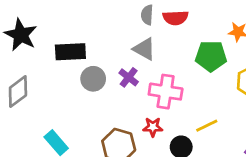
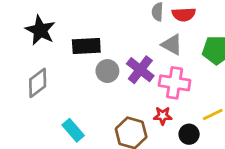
gray triangle: (144, 49) -> (172, 45), moved
purple cross: (129, 77) -> (140, 70), size x1.5

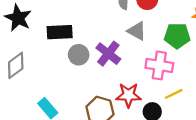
pink cross: (175, 83) -> (159, 65), moved
red star: (163, 116) -> (128, 95), size x1.5

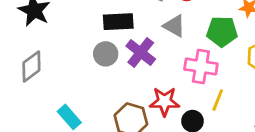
black rectangle: (60, 32) -> (118, 22), moved
yellow line: (174, 94) -> (218, 100), turned -42

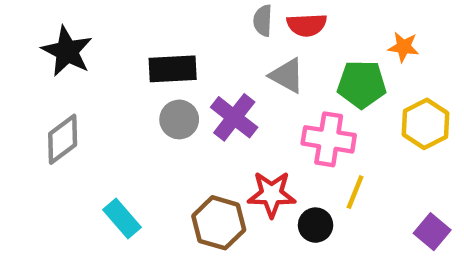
black rectangle: (118, 22) -> (173, 69), moved

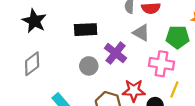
gray circle: (179, 119) -> (89, 66), moved

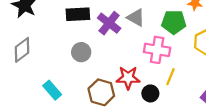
purple cross: (116, 53) -> (109, 23), moved

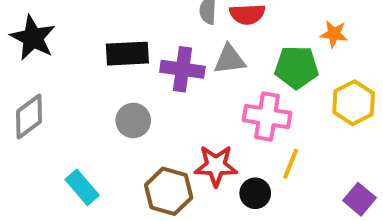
gray triangle: (136, 18) -> (230, 59), turned -36
purple cross: (109, 23) -> (182, 69), turned -30

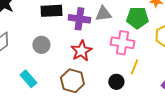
gray circle: (133, 120) -> (41, 45), moved
red star: (216, 166) -> (81, 51), moved, turned -30

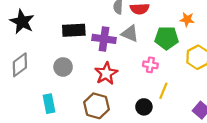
gray triangle: (103, 14) -> (130, 34), turned 30
pink cross: (122, 43) -> (150, 65), size x0.6
cyan rectangle: (28, 79) -> (49, 104), turned 30

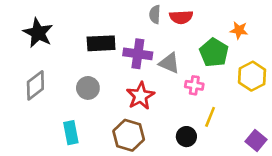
gray triangle: (130, 34) -> (169, 63), moved
green pentagon: (167, 38) -> (214, 53), turned 30

